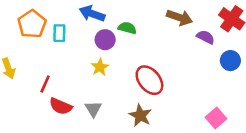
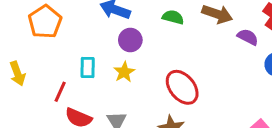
green semicircle: (127, 28) -> (173, 17), moved
cyan rectangle: (59, 33) -> (88, 67), moved

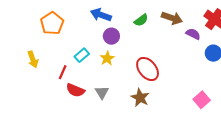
green semicircle: (173, 17) -> (141, 20), turned 128
cyan rectangle: (88, 67) -> (82, 55), turned 48

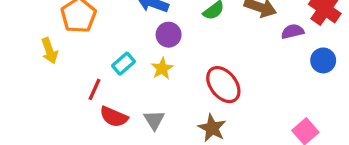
purple semicircle: (193, 34) -> (293, 31), turned -40
yellow arrow: (33, 59) -> (49, 51), moved

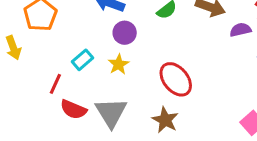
gray triangle: (154, 120) -> (111, 112), size x1.6

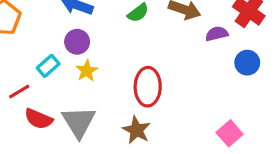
purple circle: (125, 33) -> (77, 42), moved
red ellipse: (176, 79) -> (148, 87), turned 40
red line: (55, 84) -> (19, 92), turned 35

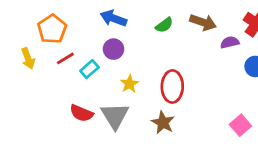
yellow star: (87, 71) -> (130, 84), moved
red line: (19, 92) -> (65, 58), moved

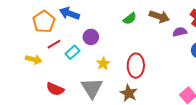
blue arrow: (114, 18) -> (69, 13), moved
yellow arrow: (28, 58) -> (34, 59), moved, turned -56
red semicircle: (81, 113) -> (55, 89), moved

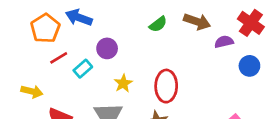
yellow arrow: (34, 59) -> (32, 91), moved

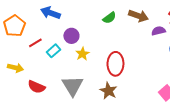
orange pentagon: (45, 28) -> (14, 26), moved
yellow star: (123, 83) -> (82, 54), moved

